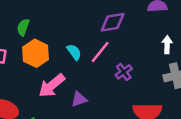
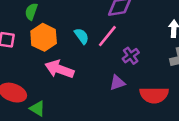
pink arrow: (52, 86) -> (59, 69), turned 60
purple triangle: (79, 99) -> (117, 83), moved

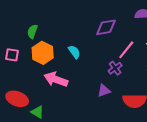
pink line: (107, 36) -> (126, 50), moved

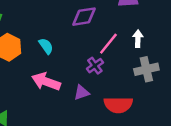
pink arrow: (56, 79) -> (46, 82), moved

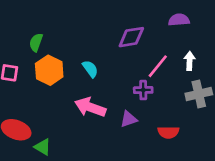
purple cross: (95, 66) -> (143, 90), turned 35
red semicircle: (118, 105) -> (168, 132), size x0.7

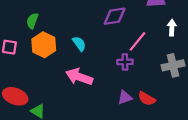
white arrow: (190, 61) -> (172, 28), moved
purple triangle: (129, 119) -> (125, 97), moved
red semicircle: (168, 132) -> (147, 99), turned 30

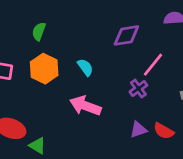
green semicircle: (32, 21) -> (39, 31), moved
purple cross: (125, 62) -> (138, 89), turned -35

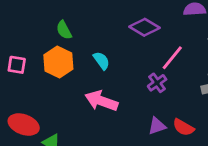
green semicircle: (39, 31) -> (64, 30), moved, turned -48
purple diamond: (126, 35) -> (145, 27), turned 40

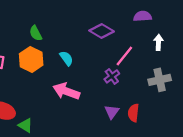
purple triangle: (157, 126) -> (112, 112), turned -35
red semicircle: (183, 127) -> (133, 113), turned 66

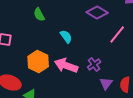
orange hexagon: (31, 59) -> (38, 62), moved
purple cross: (112, 76) -> (94, 64), moved

